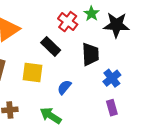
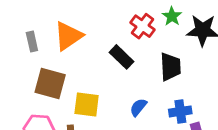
yellow square: (33, 73) -> (87, 104), moved
blue cross: (112, 78) -> (180, 111), moved, turned 30

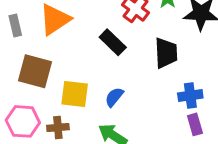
blue semicircle: (138, 107) -> (114, 97), moved
blue cross: (180, 111) -> (190, 96), moved

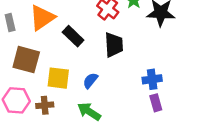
black rectangle: (113, 42) -> (73, 36), moved
black trapezoid: (166, 53) -> (114, 45), moved

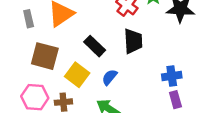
black rectangle: (73, 36) -> (95, 46), moved
yellow square: (58, 78) -> (77, 75), turned 30

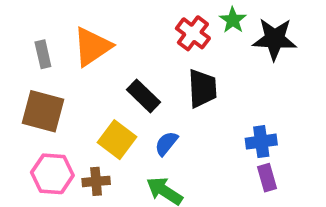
brown square: (45, 56) -> (43, 111), moved

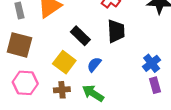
blue cross: (261, 142) -> (152, 63), turned -30
brown cross: (96, 181) -> (62, 90), moved

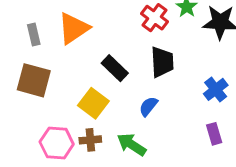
blue cross: (152, 63) -> (216, 89), moved
blue semicircle: (94, 64) -> (148, 106), moved
pink hexagon: (25, 83) -> (57, 143), moved

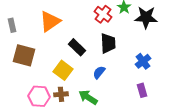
gray rectangle: (34, 34) -> (12, 25), moved

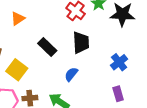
orange triangle: (50, 21) -> (18, 19), size x0.6
yellow square: (63, 70) -> (17, 70), moved

